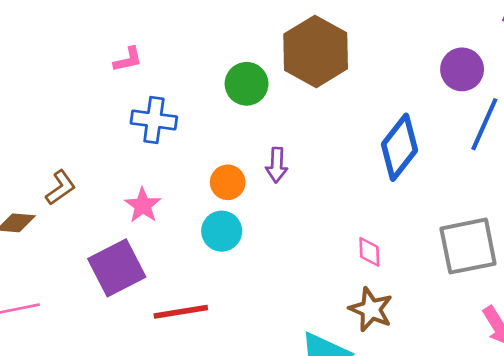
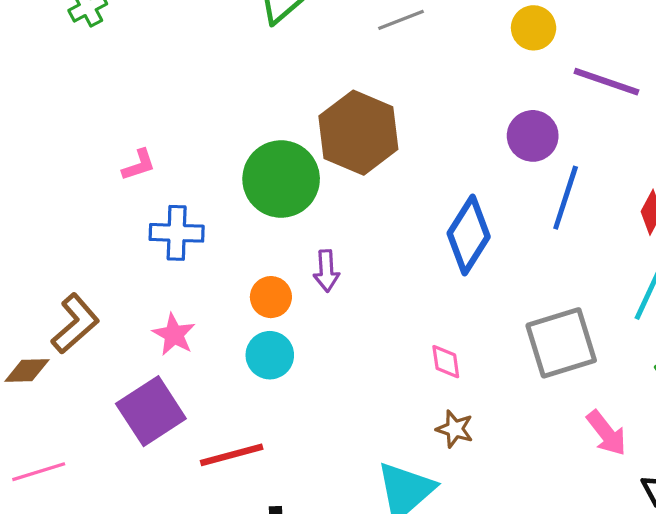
green circle: (247, 84) -> (281, 179), size x1.5
brown L-shape: (61, 188) -> (75, 324), size x1.4
brown star: (371, 309) -> (455, 429), size x0.7

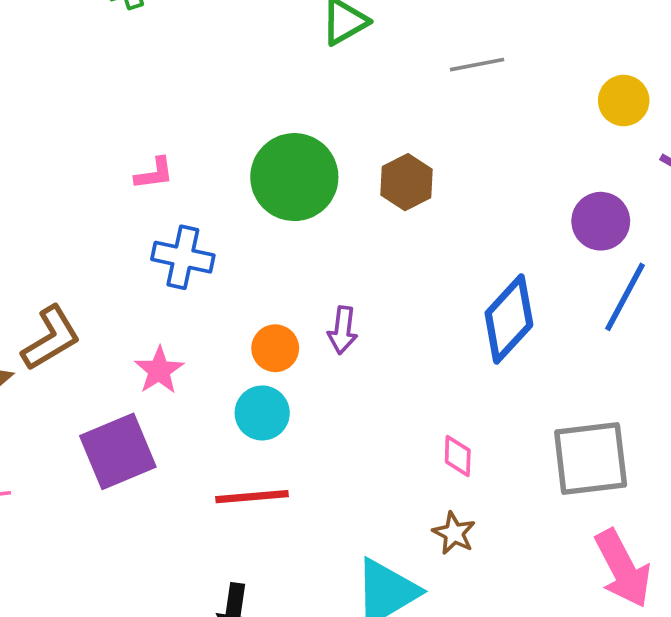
brown hexagon: (358, 133) -> (406, 182), size x0.6
green circle: (281, 179) -> (294, 177), moved
pink arrow: (606, 433) -> (623, 569), size x1.4
red line: (232, 455) -> (252, 497), moved

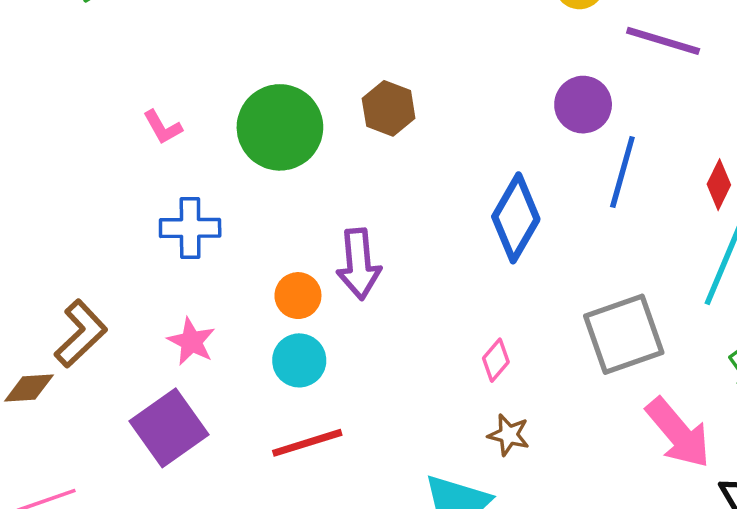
pink L-shape: (154, 174) -> (163, 127), moved, turned 81
purple arrow: (343, 330) -> (359, 264), size x1.5
pink diamond: (458, 456) -> (496, 360), turned 51

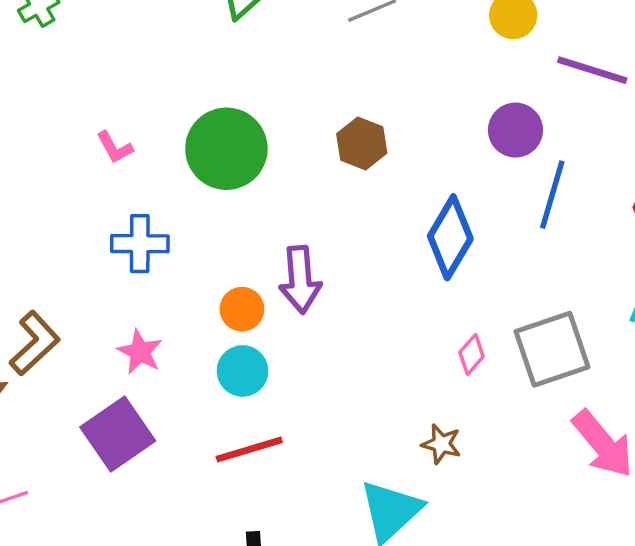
brown hexagon: (389, 108) -> (362, 143), moved
pink diamond: (496, 360) -> (472, 354), moved

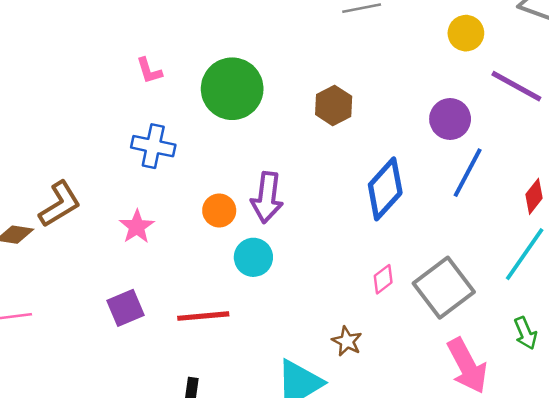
gray square: (552, 349) -> (444, 288), turned -30
cyan circle: (243, 371) -> (253, 257), moved
purple square: (118, 434) -> (126, 308), moved, size x0.7

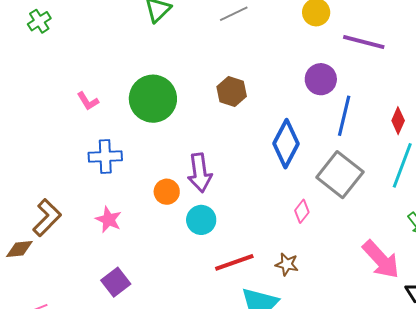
gray square: (444, 288) -> (340, 175), moved
red line: (203, 316) -> (234, 262), moved

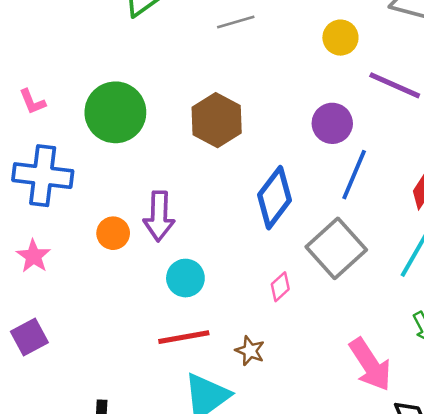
brown hexagon: (232, 92) -> (217, 120), size x1.4
blue cross: (105, 157) -> (43, 176), size x1.4
cyan circle: (201, 220) -> (185, 278), moved

